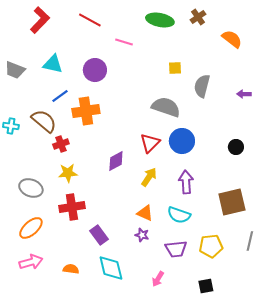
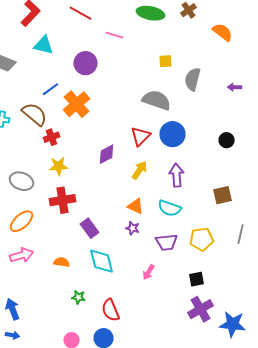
cyan triangle: (53, 64) -> (44, 45), moved
orange cross: (86, 111) -> (77, 104), turned -32
brown square: (232, 202) -> (223, 195), size x0.7

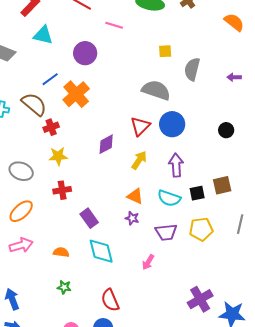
orange semicircle: (223, 32) -> (234, 22), moved
red cross: (63, 200) -> (62, 190), size x0.7
black square: (197, 279) -> (197, 193), moved
green star: (79, 297) -> (64, 287), moved

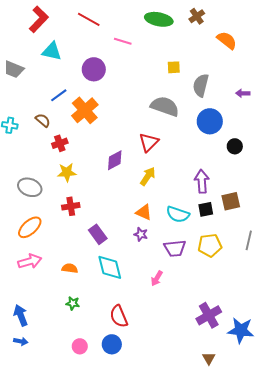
orange semicircle: (234, 22) -> (227, 40), moved
brown semicircle: (34, 104) -> (43, 120), size x0.6
blue circle: (172, 124) -> (210, 121), moved
purple arrow: (176, 165) -> (202, 181), moved

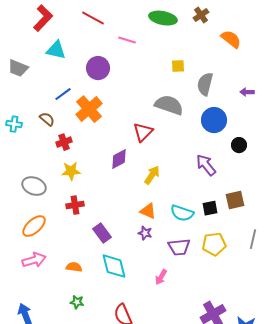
red triangle: (149, 142) -> (143, 132), moved
purple arrow: (202, 181) -> (206, 165), moved, turned -35

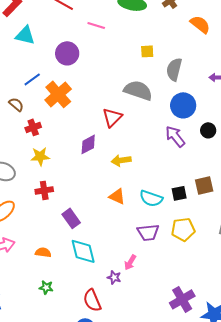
purple arrow: (206, 165) -> (175, 136), moved
yellow arrow: (152, 175) -> (121, 160), turned -132
purple star: (145, 233) -> (114, 277), moved

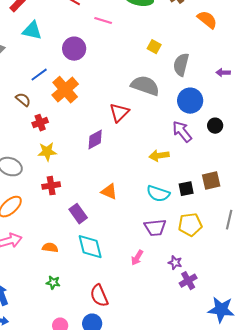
yellow square: (147, 51) -> (154, 47), turned 32
yellow arrow: (121, 160) -> (159, 156), moved
orange triangle: (117, 196) -> (109, 192), moved
purple star: (114, 277) -> (175, 263), moved
purple cross: (182, 299) -> (188, 281), moved, size x0.7

